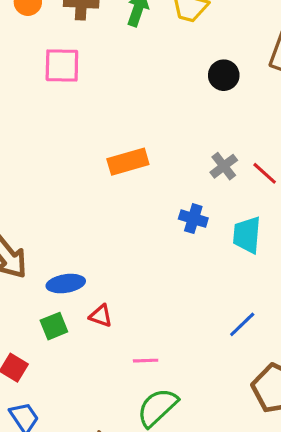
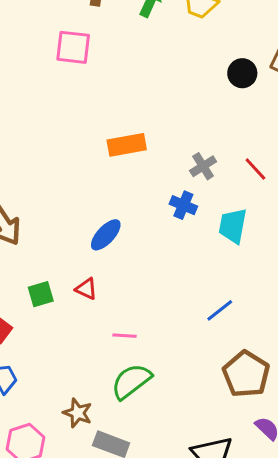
black circle: (224, 75) -> (242, 73), moved
gray cross: (224, 166) -> (203, 166), moved
blue ellipse: (66, 284) -> (106, 235), moved, turned -44

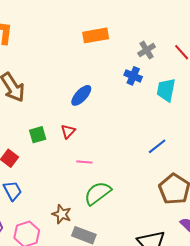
red triangle: (86, 289) -> (68, 131), turned 49
pink line: (125, 336) -> (84, 162), moved

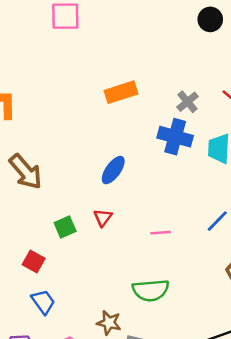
blue cross: (133, 76) -> (175, 137), size x1.5
pink line: (84, 162) -> (161, 233), moved
green semicircle: (98, 193) -> (151, 290), turned -140

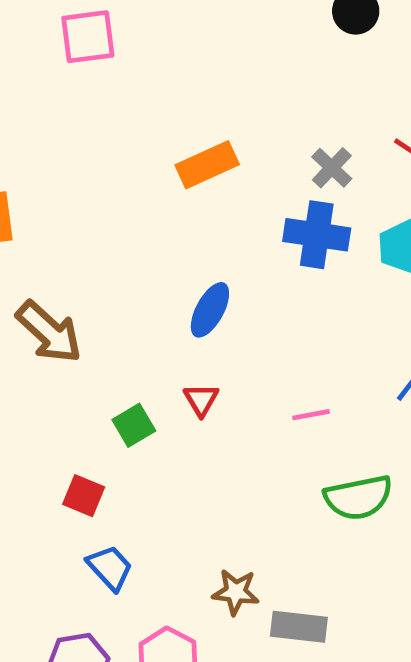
green semicircle: (151, 290) -> (358, 497), moved

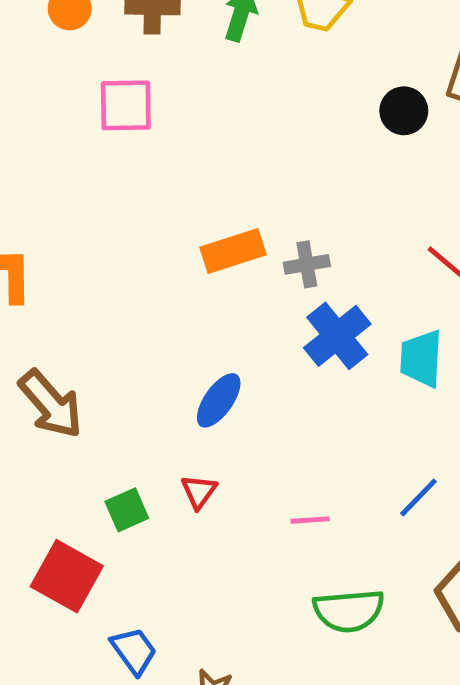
gray cross: (332, 168) -> (307, 264), moved, turned 30
blue cross: (317, 235) -> (337, 336), turned 36
red square: (84, 496) -> (67, 576), size x1.6
blue trapezoid: (110, 568) -> (134, 651), moved

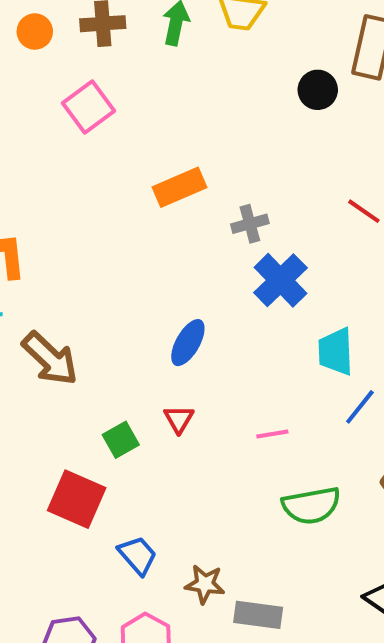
pink square: (126, 105) -> (89, 107), turned -30
orange rectangle: (233, 251) -> (179, 187), moved
cyan trapezoid: (421, 358) -> (336, 352), moved

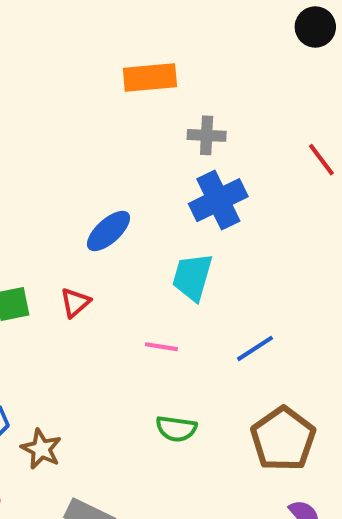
cyan trapezoid: (336, 352) -> (192, 277), moved
green semicircle: (311, 505) -> (176, 429), size x0.7
brown star: (205, 584) -> (41, 449), moved

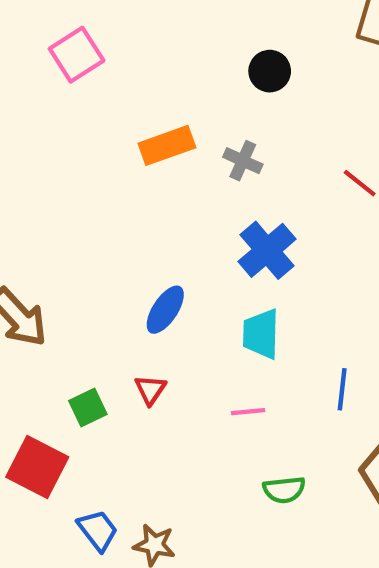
black circle: (315, 27) -> (270, 71), moved
gray cross: (207, 135) -> (243, 161), moved, turned 36
blue line: (255, 348) -> (342, 389), turned -36

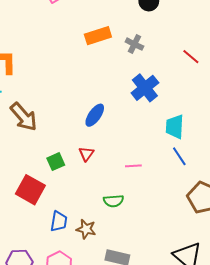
cyan trapezoid: (261, 334) -> (175, 127), moved
blue line: (342, 389) -> (179, 156), turned -42
green semicircle: (284, 490) -> (114, 201), moved
blue trapezoid: (98, 530) -> (59, 221), turned 45

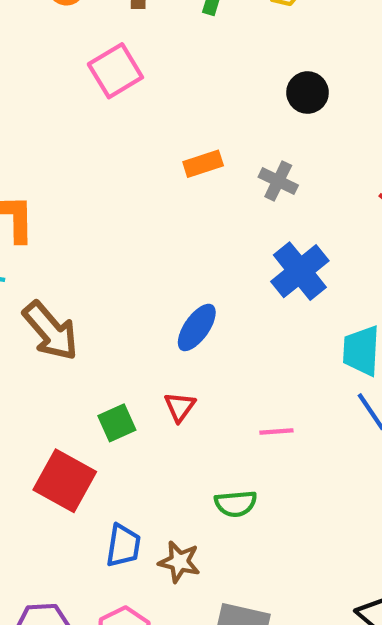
orange rectangle: (98, 36) -> (203, 164), size x0.7

